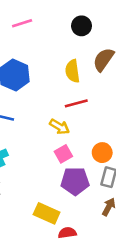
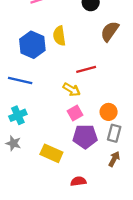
yellow semicircle: (72, 71) -> (59, 36), moved
yellow rectangle: (47, 213) -> (51, 153), moved

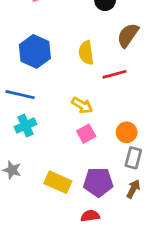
yellow semicircle: (59, 36) -> (86, 53), moved
red line: (86, 69) -> (114, 74), moved
cyan cross: (18, 115) -> (25, 126), moved
purple pentagon: (85, 137) -> (98, 182), moved

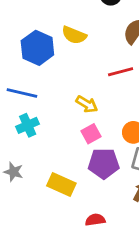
yellow semicircle: (86, 53) -> (74, 35), moved, turned -60
purple pentagon: (98, 182) -> (104, 163), moved

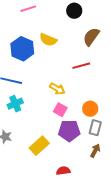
pink square: (91, 134) -> (60, 110), turned -32
yellow rectangle: (61, 185) -> (39, 146), turned -66

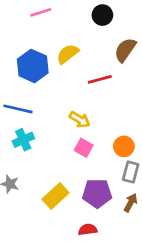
yellow semicircle: (48, 40) -> (68, 54), turned 120
red line: (81, 66) -> (100, 79), moved
purple pentagon: (69, 131) -> (97, 193), moved

